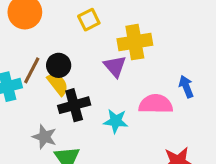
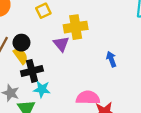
pink semicircle: (156, 104) -> (88, 98), moved
cyan star: (116, 121) -> (42, 89), moved

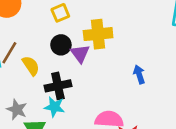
black circle: (21, 43) -> (61, 45), moved
black cross: (32, 71) -> (58, 86), moved

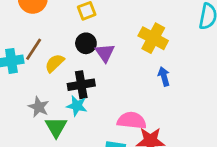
yellow cross: (98, 34) -> (153, 38), moved, turned 32
yellow semicircle: (31, 66) -> (55, 63), turned -102

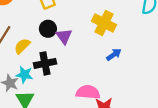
blue arrow: (164, 76) -> (114, 55), turned 72
cyan star: (77, 106) -> (24, 75), moved

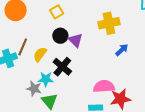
yellow cross: (104, 23) -> (109, 23), turned -30
black cross: (45, 63) -> (62, 67), turned -30

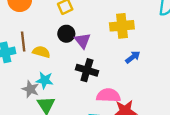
brown line: (23, 47) -> (23, 41), turned -36
yellow semicircle: (40, 54) -> (41, 52), turned 63
black cross: (62, 67) -> (87, 70), moved, turned -30

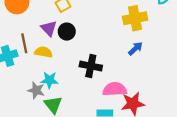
yellow cross: (122, 26) -> (135, 18), moved
purple triangle: (83, 41) -> (49, 28), moved

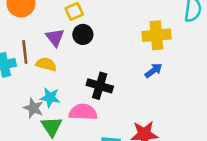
black circle: (67, 32) -> (83, 34), moved
pink semicircle: (115, 89) -> (83, 112), moved

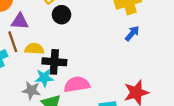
purple triangle: (55, 37) -> (20, 21), moved, turned -36
black cross: (100, 86) -> (54, 62), moved

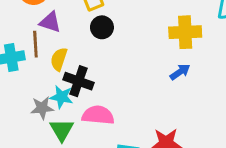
yellow semicircle: (34, 49) -> (59, 59), turned -90
gray star: (31, 90) -> (42, 108), turned -30

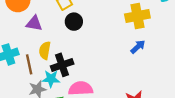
brown line: (35, 44) -> (29, 64), moved
black cross: (78, 81) -> (62, 65), turned -30

